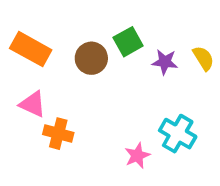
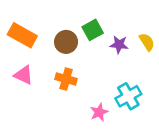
orange cross: (58, 134) -> (66, 79), moved
cyan cross: (178, 134) -> (128, 96), turned 30

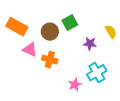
purple star: (119, 45) -> (90, 44), moved
pink triangle: (24, 75) -> (30, 50), moved

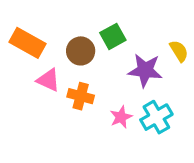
purple star: (90, 44) -> (145, 70), size x1.5
pink star: (75, 85) -> (121, 117), moved

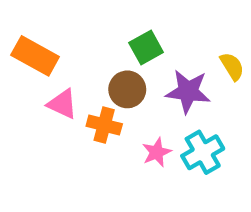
brown circle: (81, 51) -> (127, 89), moved

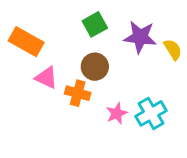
green square: (146, 47) -> (95, 24), moved
purple star: (188, 91) -> (140, 37), moved

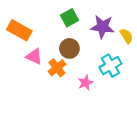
orange cross: (78, 93) -> (57, 68), turned 36
cyan cross: (151, 113) -> (110, 66), moved

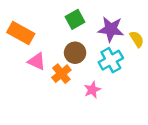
cyan cross: (110, 66) -> (111, 60), moved

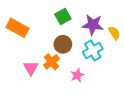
pink triangle: (37, 61) -> (31, 68), moved, turned 35

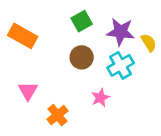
orange cross: (52, 62) -> (57, 115), moved
pink triangle: (31, 68) -> (28, 91), moved

